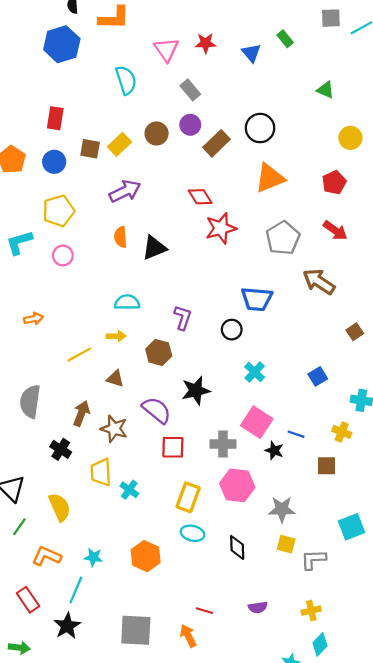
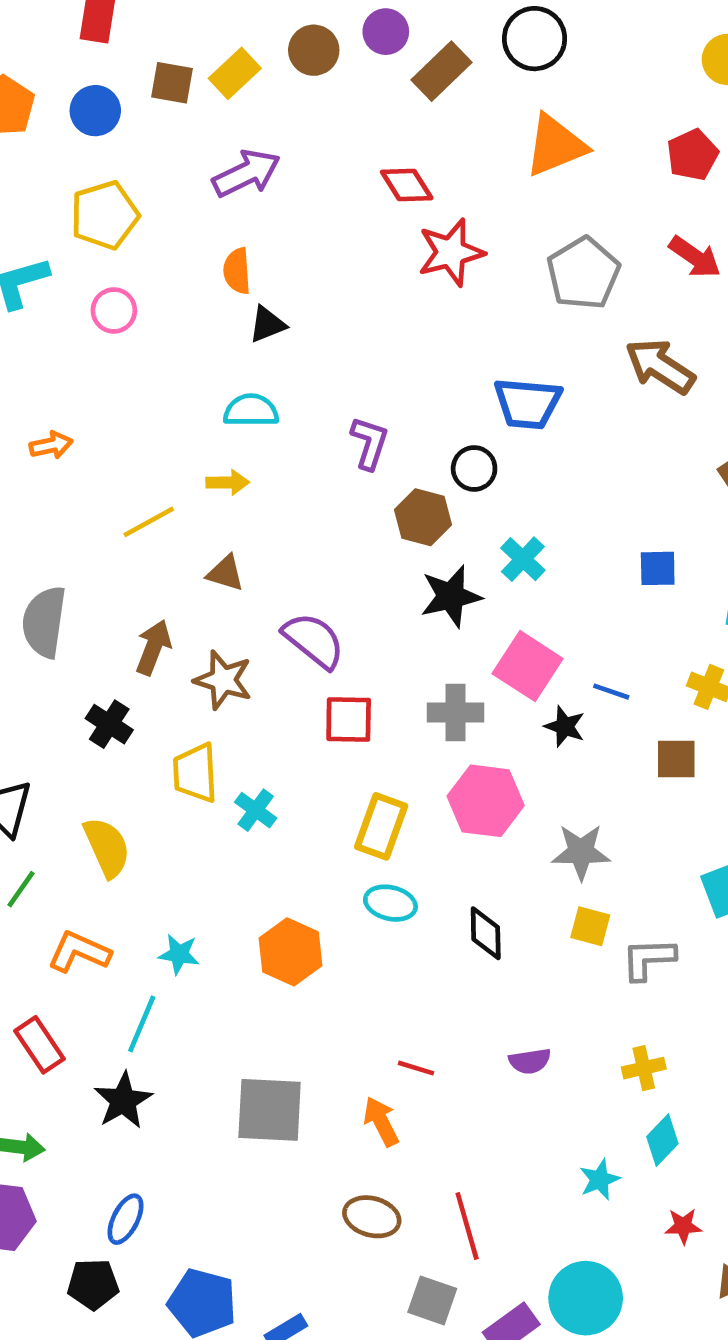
black triangle: (154, 248) -> (267, 324), moved, size x0.7
brown hexagon: (159, 352) -> (423, 517), moved
blue square: (318, 376) -> (658, 568), turned 30
black star: (196, 391) -> (451, 596), moved

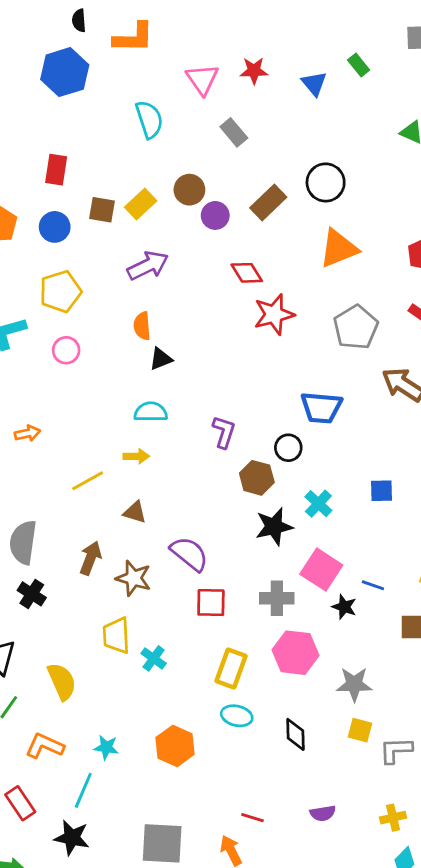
purple circle: (386, 32) -> (215, 215), moved
blue square: (658, 568) -> (382, 491), moved
black cross: (109, 724) -> (32, 594), moved
black star: (123, 1101) -> (72, 838), turned -30

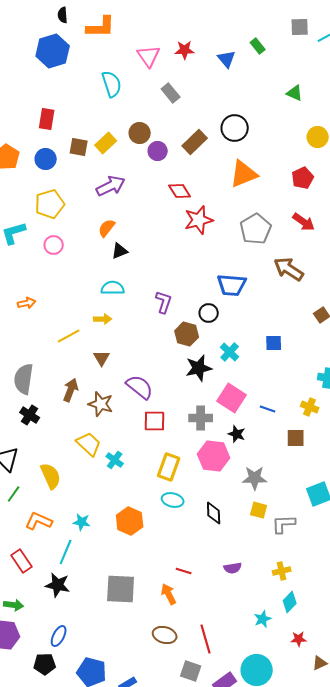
orange semicircle: (142, 326) -> (107, 228), turned 42
brown triangle: (135, 512) -> (102, 358), turned 42
black star: (344, 607) -> (237, 434), moved
yellow trapezoid: (116, 636) -> (89, 444), turned 136

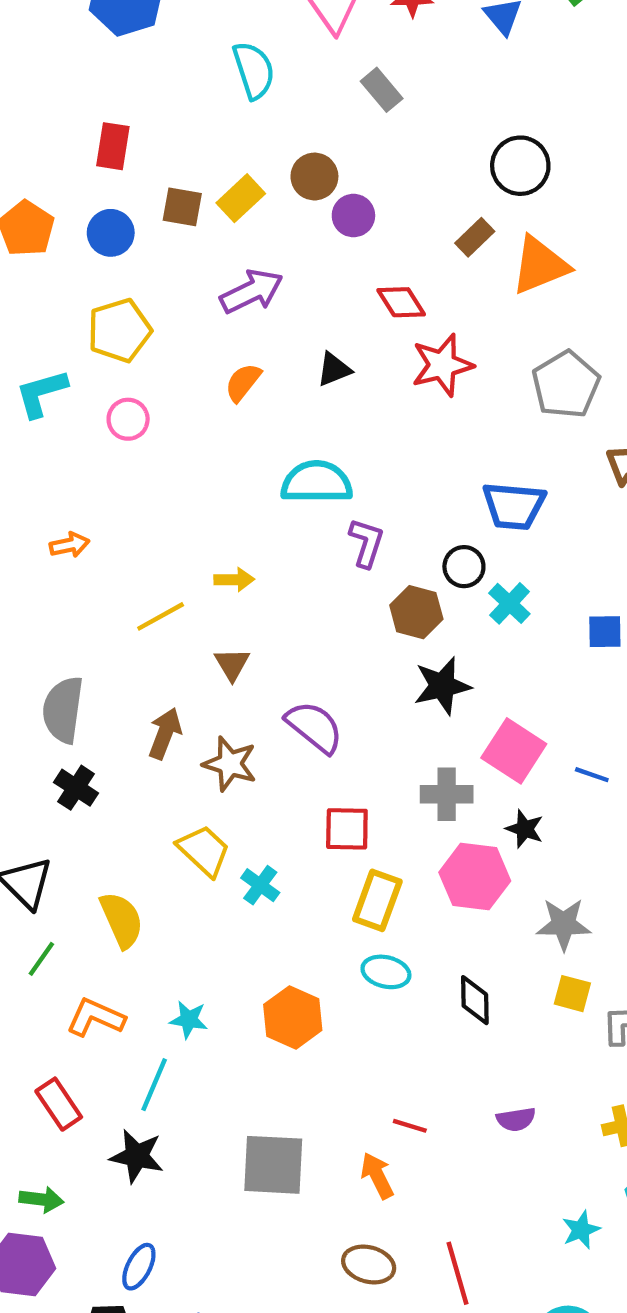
brown rectangle: (195, 142) -> (475, 237), moved, size x0.7
black triangle: (120, 251) -> (334, 369), moved
cyan semicircle: (113, 288) -> (317, 482), moved, size x1.4
cyan cross: (230, 352) -> (509, 603), moved
red square: (155, 421) -> (347, 829), moved

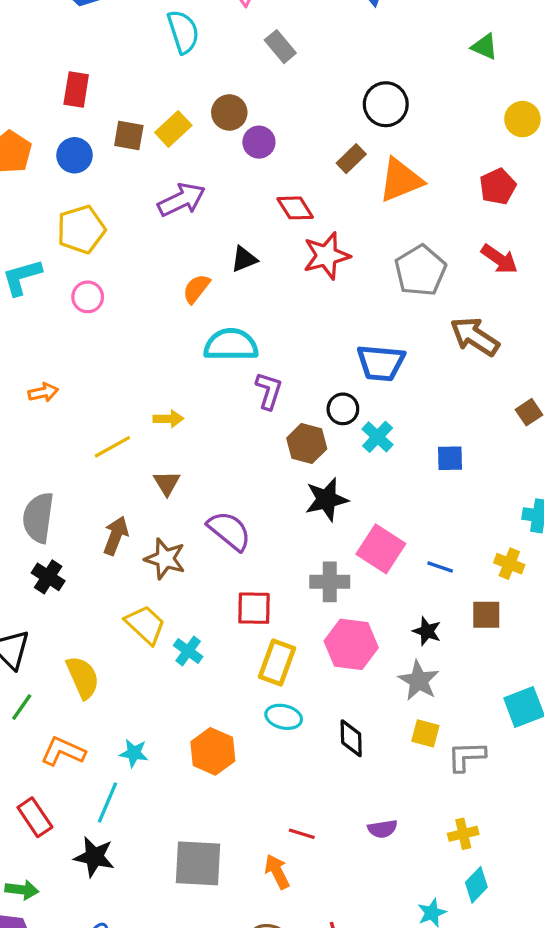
orange semicircle: (243, 382) -> (196, 289), moved
black star: (525, 829) -> (427, 631), moved
gray star: (564, 924) -> (419, 681), turned 30

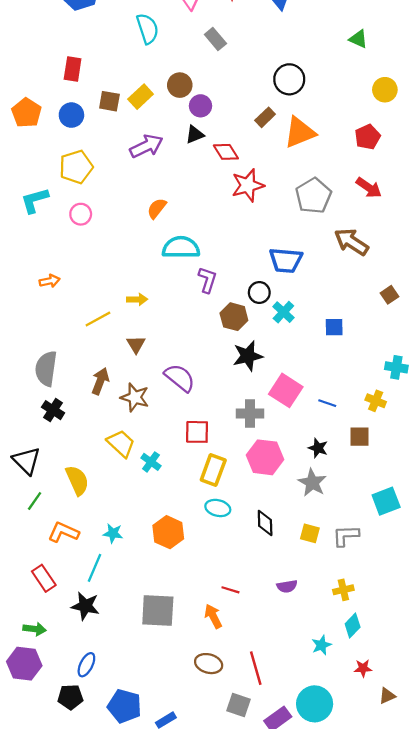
black triangle: (244, 259) -> (195, 135), moved
yellow square: (425, 733) -> (310, 533), moved

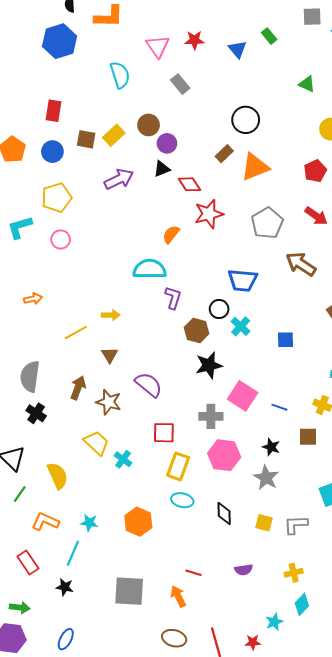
orange semicircle: (157, 208) -> (171, 234), moved
black star: (85, 606) -> (65, 587), size x0.7
red star: (363, 668) -> (253, 642), moved

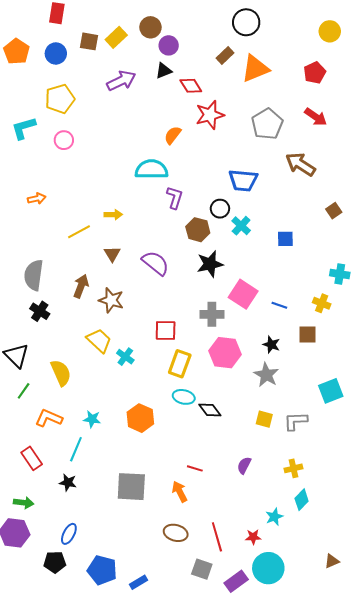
purple semicircle: (149, 385) -> (156, 263), moved
black diamond: (224, 513) -> (210, 410), moved, turned -35
purple semicircle: (244, 570) -> (244, 465), turned 126

